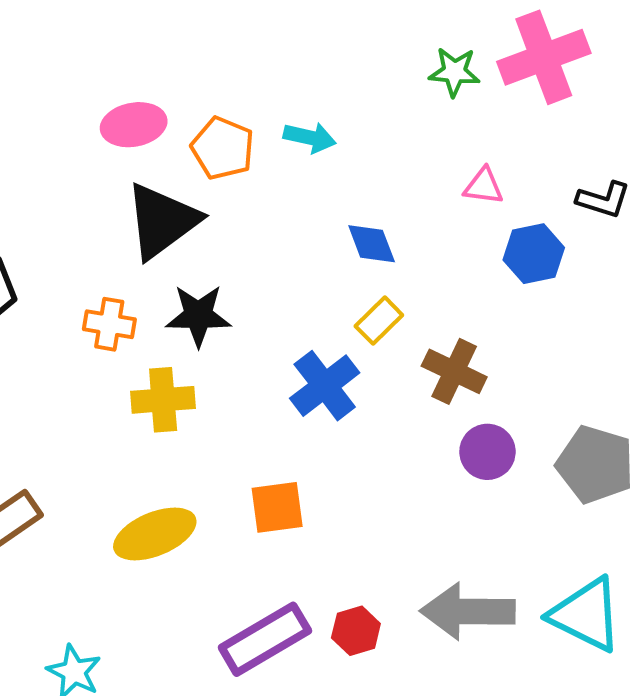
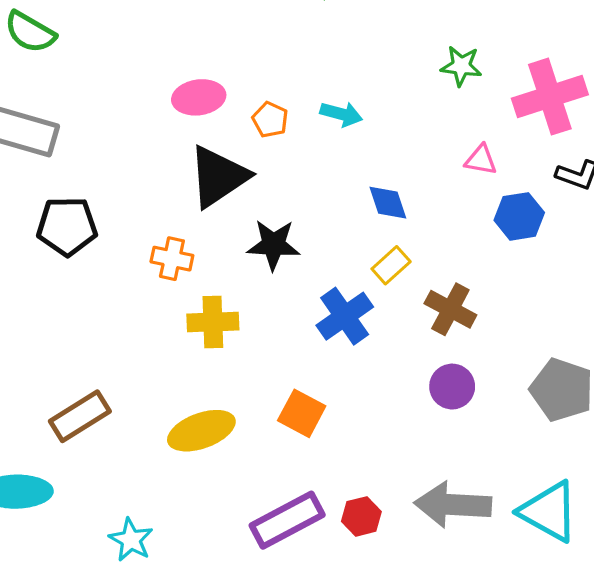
pink cross: (544, 57) -> (550, 97), moved
orange pentagon: (223, 148) -> (270, 120), size x0.7
black star: (198, 316) -> (273, 245), moved
purple circle: (487, 452) -> (452, 387), moved
orange square: (277, 507) -> (302, 413), turned 33

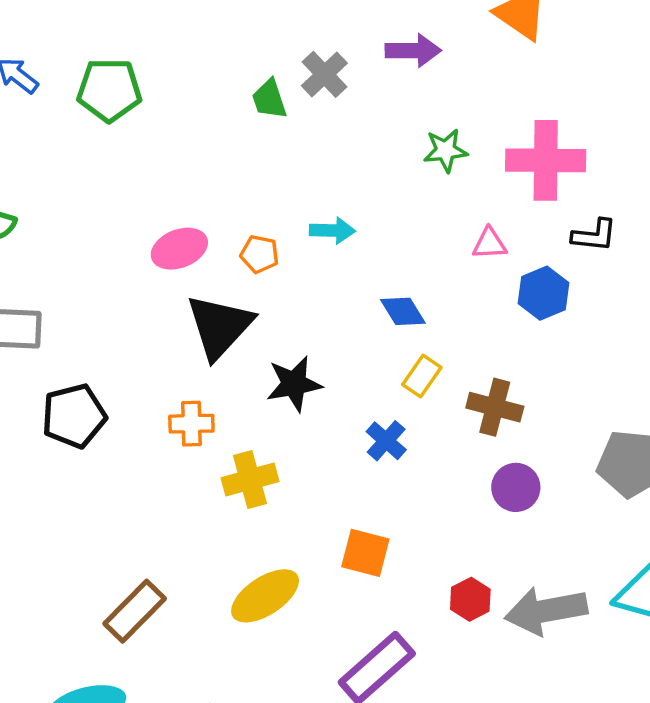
pink cross: (550, 97) -> (546, 160), turned 32
blue cross: (345, 316) -> (386, 441), size x0.7
red hexagon: (361, 516) -> (470, 599), moved

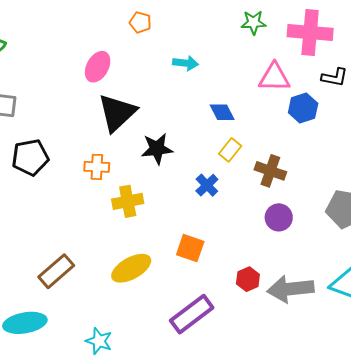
pink triangle: (489, 244) -> (274, 77), size x1.6
pink ellipse: (179, 249) -> (98, 67), turned -44
orange pentagon: (260, 254) -> (140, 22), moved

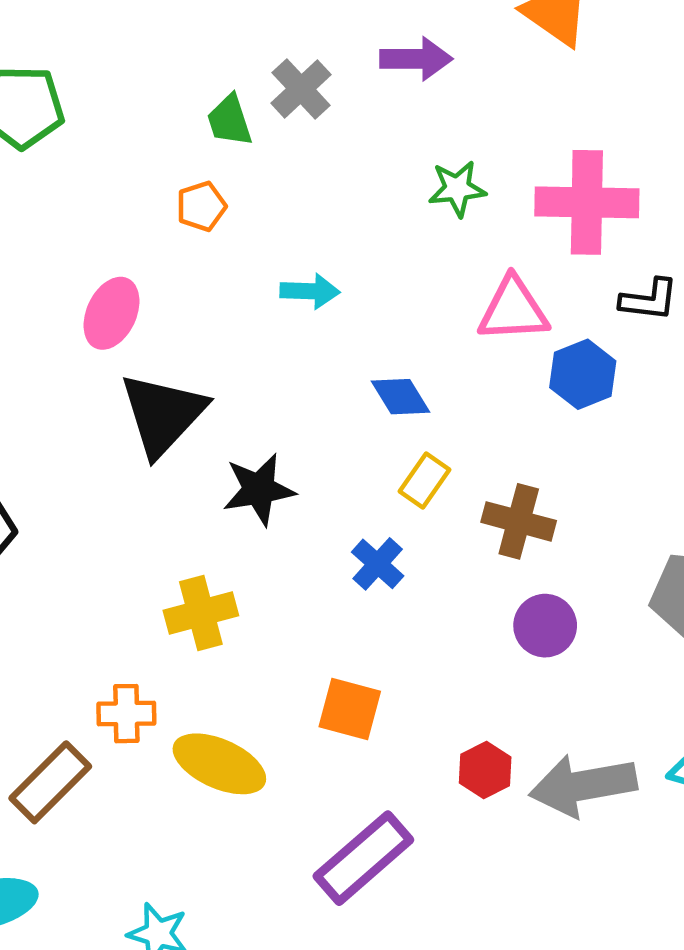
orange pentagon: (140, 22) -> (201, 206), turned -30
orange cross: (97, 167) -> (126, 714), moved
yellow ellipse: (131, 268) -> (219, 764), turned 57

